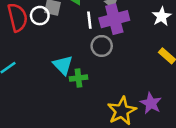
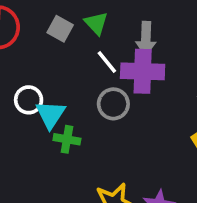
white circle: (40, 16) -> (29, 100), moved
white line: (89, 20) -> (107, 62), turned -49

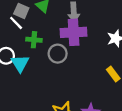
white line: (107, 62) -> (16, 23), moved
green cross: (67, 139) -> (34, 40), moved

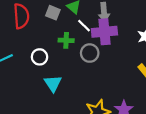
white line: (16, 23) -> (84, 26), moved
cyan triangle: (20, 63) -> (53, 83), moved

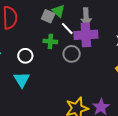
gray square: (53, 13) -> (48, 16), moved
cyan triangle: (53, 83) -> (22, 80), moved

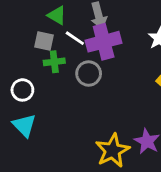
gray square: (48, 16) -> (44, 41), moved

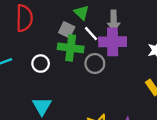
green cross: (54, 62) -> (71, 48), size x1.5
cyan triangle: (24, 125) -> (42, 106), moved

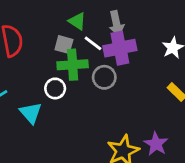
white circle: (41, 64) -> (55, 88), moved
cyan triangle: (42, 106) -> (31, 113), moved

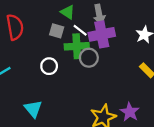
green cross: (73, 65) -> (77, 46), moved
cyan triangle: (31, 113) -> (33, 109), moved

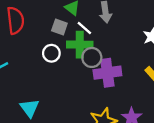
purple cross: (102, 34) -> (107, 73), moved
white circle: (49, 66) -> (51, 53), moved

